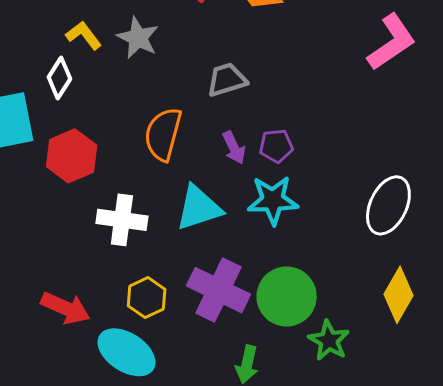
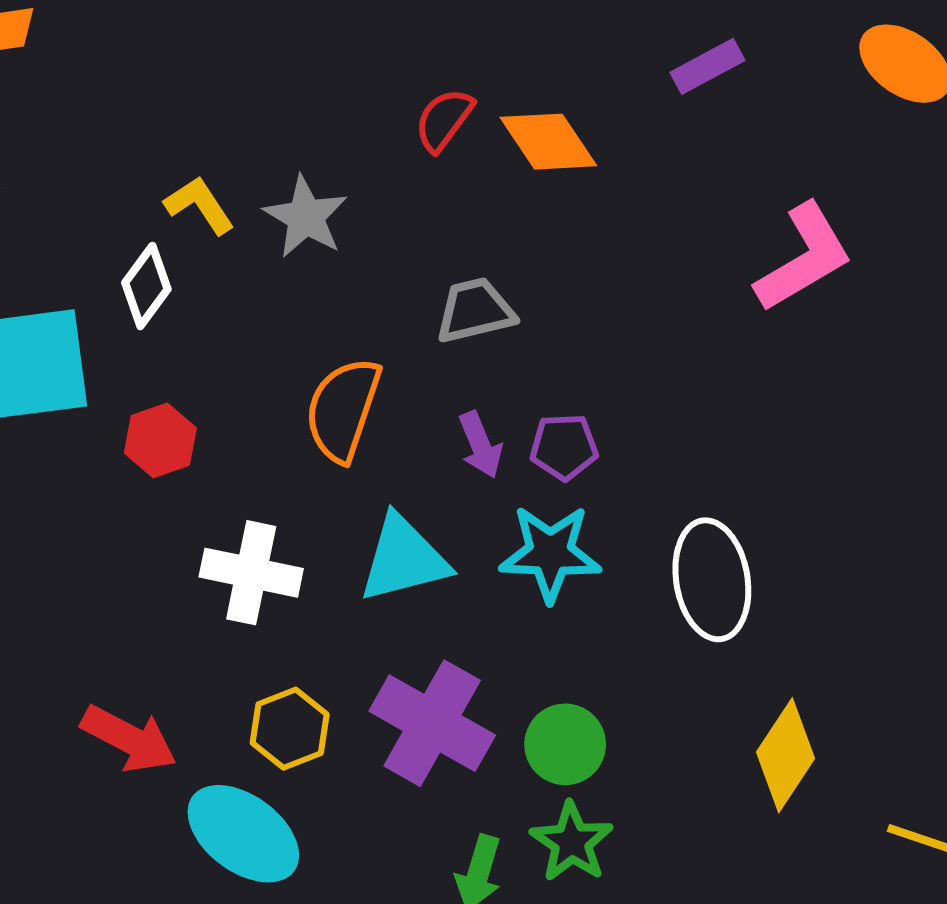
red hexagon: (72, 156) -> (160, 440), size x0.7
white ellipse: (388, 205) -> (712, 580), moved, turned -38
green circle: (287, 296) -> (565, 744), size x0.7
green star: (329, 340) -> (572, 842), moved

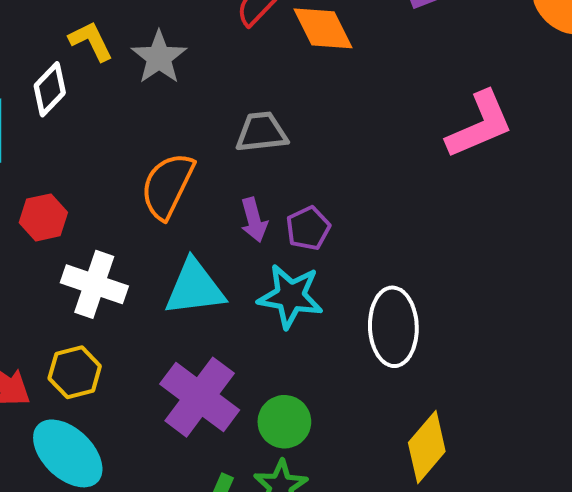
red hexagon: (160, 440) -> (43, 217), moved
purple pentagon: (564, 447) -> (308, 228), turned -30
yellow hexagon: (290, 729) -> (75, 372), moved

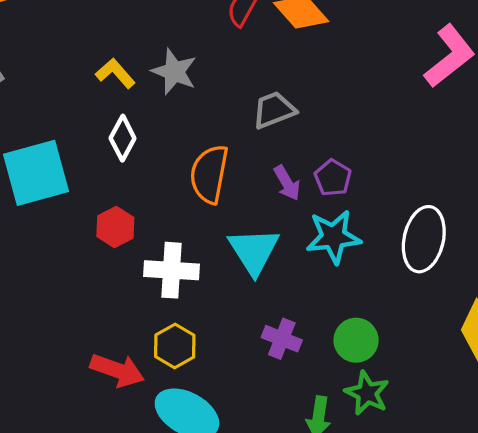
white diamond: (50, 89) -> (123, 138), moved
cyan triangle: (195, 288) -> (254, 251), turned -40
white ellipse: (393, 327) -> (424, 239), turned 30
purple cross: (200, 397) -> (282, 339), size x0.6

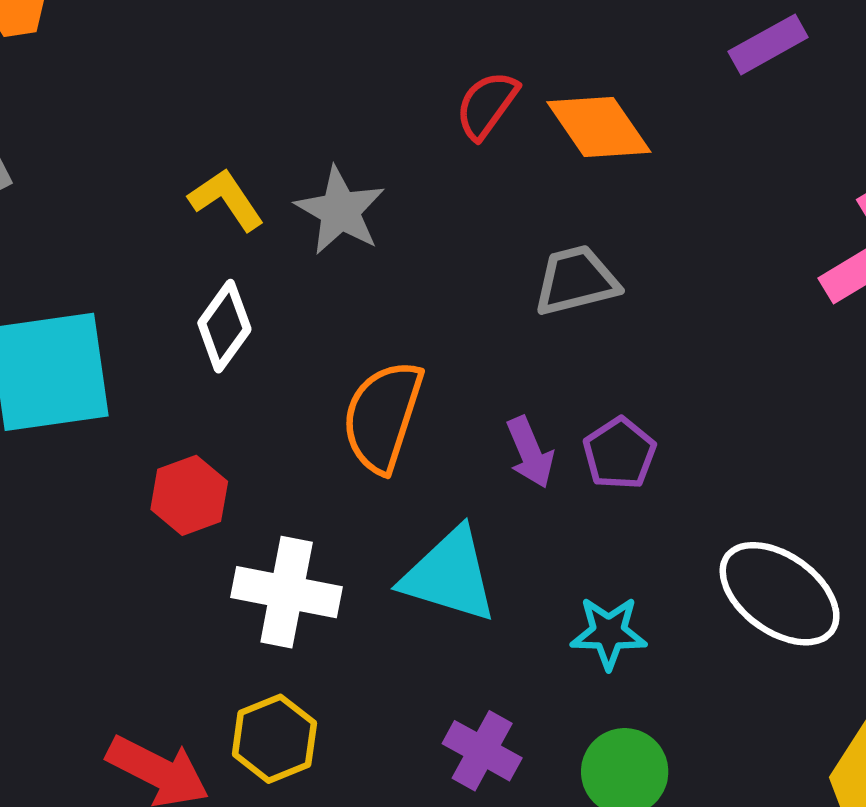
gray trapezoid: (274, 110) -> (576, 281), moved
cyan star: (333, 237) -> (609, 633), moved, size x0.7
white ellipse: (424, 239) -> (780, 594), turned -74
cyan triangle: (254, 251) -> (449, 575), turned -48

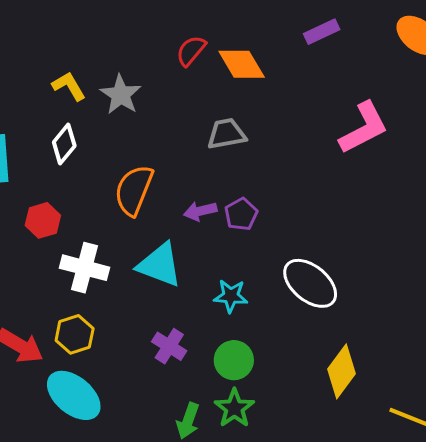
purple arrow: (530, 452) -> (200, 211), turned 96

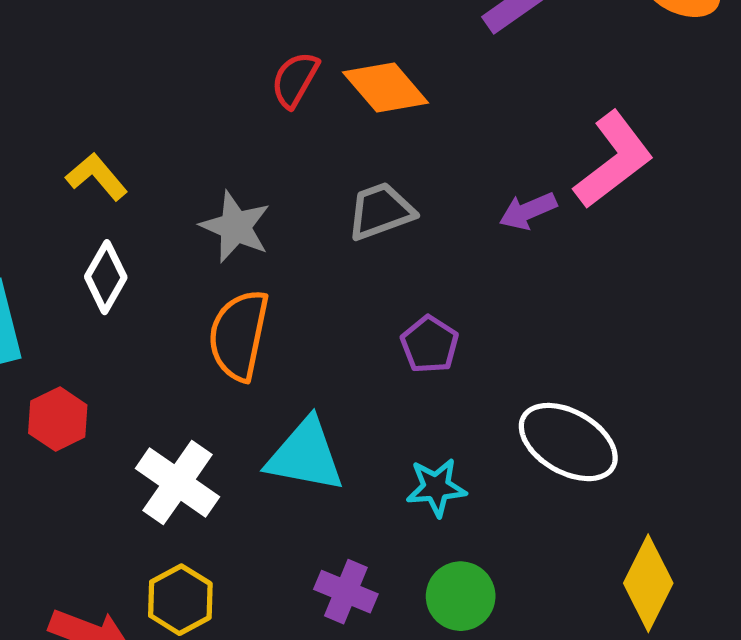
gray star: (121, 95) -> (235, 227), moved
purple arrow: (200, 211) -> (528, 211), moved
red hexagon: (43, 220) -> (58, 419), moved
white cross: (84, 268) -> (178, 483), turned 30

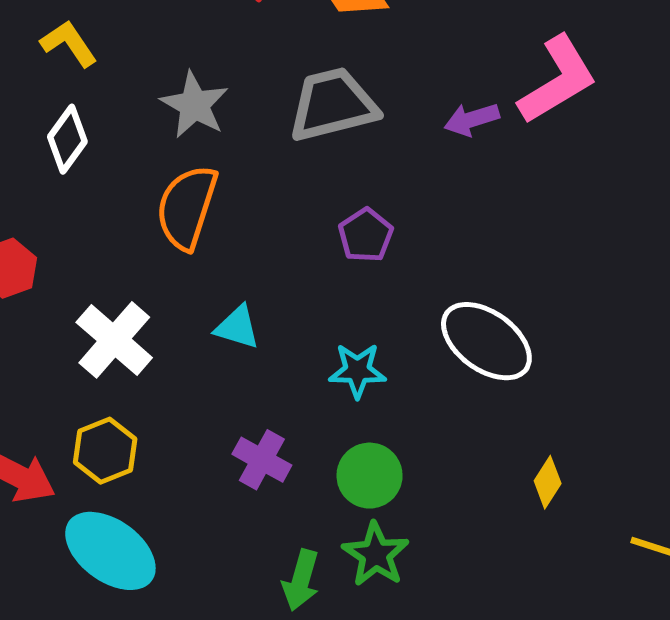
gray trapezoid: (381, 211) -> (333, 105), size x1.4
cyan triangle: (305, 455) -> (237, 327), size x0.6
yellow diamond: (648, 583) -> (548, 482), size x0.6

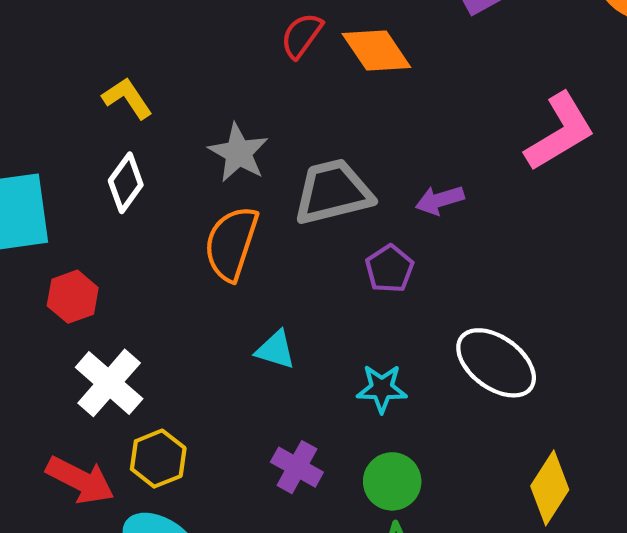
gray trapezoid: (333, 105) -> (333, 192), moved
purple arrow: (472, 119) -> (440, 200), moved
white cross: (114, 340) -> (109, 383), moved
yellow diamond: (548, 482) -> (550, 488), size x1.6

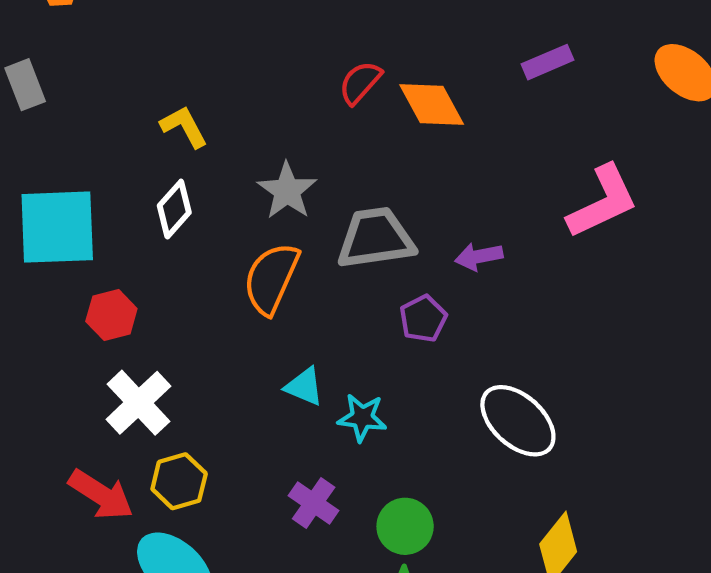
cyan star: (382, 389) -> (362, 418), moved

